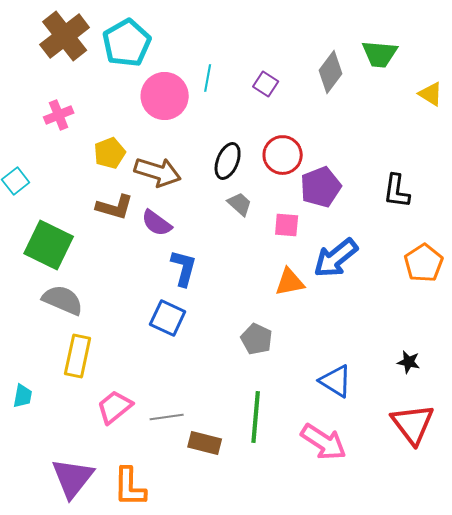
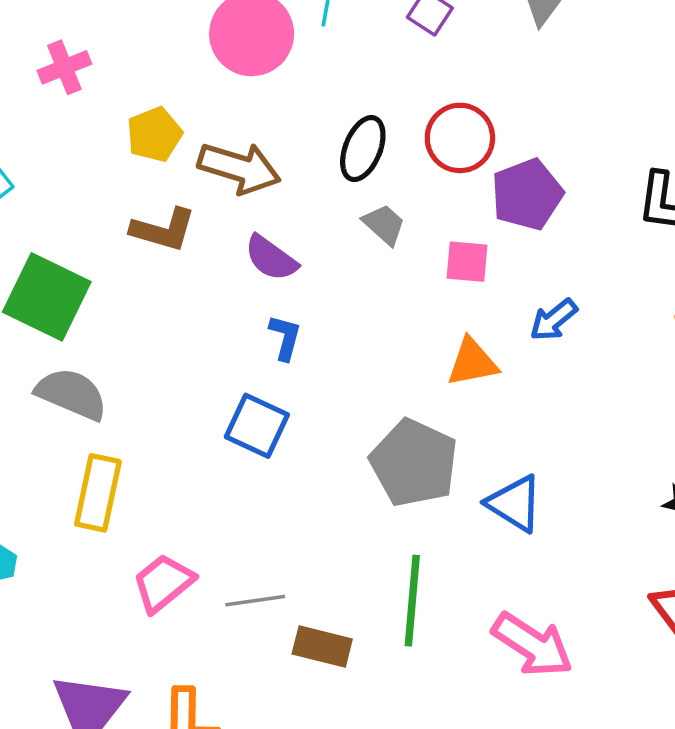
purple semicircle: (157, 223) -> (271, 258), moved
blue arrow: (336, 258) -> (554, 320), size x0.6
blue L-shape: (184, 268) -> (285, 337), size x0.7
gray pentagon: (257, 339) -> (414, 463), size x1.6
blue triangle: (336, 381) -> (515, 503), moved

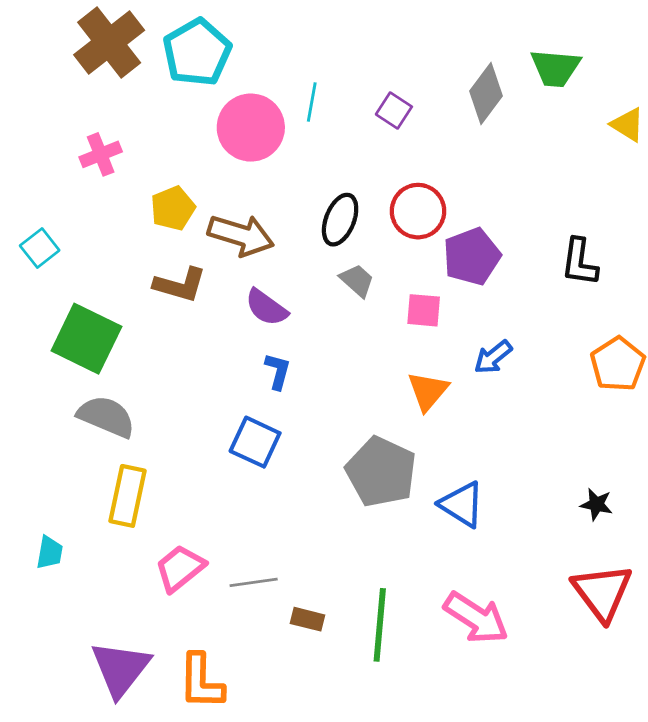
orange triangle: (472, 362) -> (428, 391), turned -39
green line: (412, 601) -> (380, 625), moved
brown rectangle: (322, 646) -> (307, 619), size x0.7

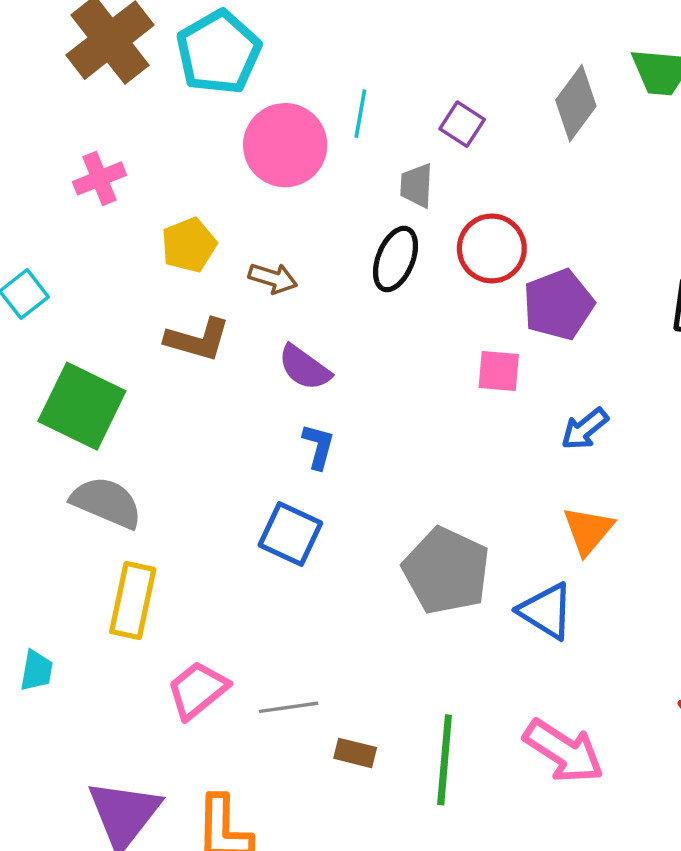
brown arrow: (241, 235) -> (273, 278), size x0.6
gray trapezoid: (357, 281) -> (416, 185), moved, turned -129
orange triangle: (428, 391) -> (588, 530), moved

